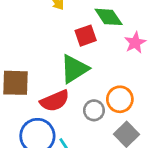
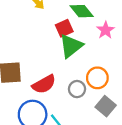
green triangle: (74, 69) -> (71, 46), moved

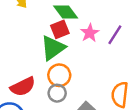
red square: (64, 28) -> (60, 29), moved
orange circle: (97, 78) -> (59, 75), moved

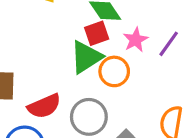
orange circle: (59, 75) -> (114, 71), moved
gray circle: (57, 93) -> (89, 117), size x1.5

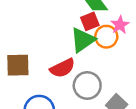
orange circle: (114, 71) -> (106, 37), moved
red semicircle: (44, 106) -> (62, 68), moved

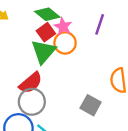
pink star: (120, 25) -> (63, 27), moved
gray circle: (87, 86) -> (32, 102), moved

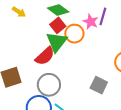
pink star: (63, 27) -> (91, 22), moved
red semicircle: (31, 83) -> (45, 56), moved

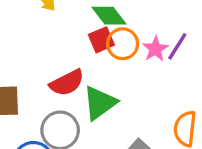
orange circle: (74, 34) -> (123, 44), moved
green triangle: (57, 42) -> (100, 103), moved

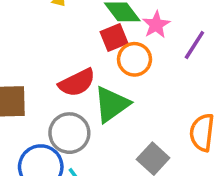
orange circle: (123, 44) -> (134, 59), moved
pink star: (155, 49) -> (156, 25), moved

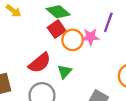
pink star: (156, 25) -> (90, 37), moved, turned -30
green triangle: (112, 104) -> (65, 72), size x0.6

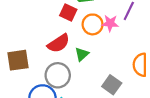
red square: (57, 29) -> (68, 12), moved, turned -35

